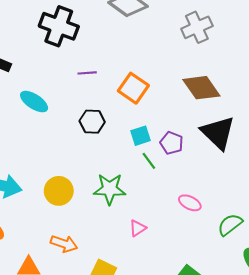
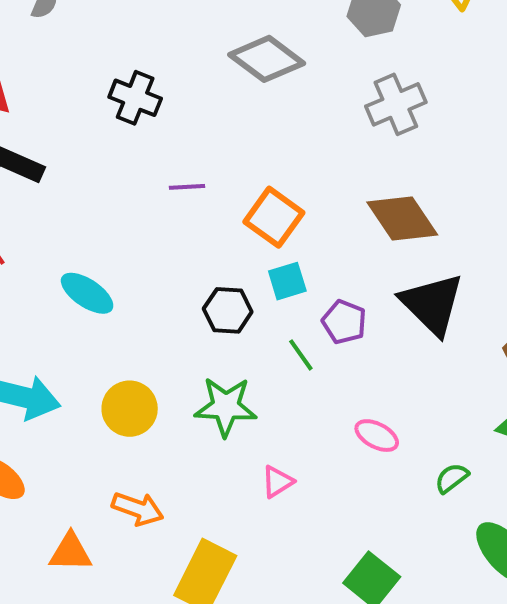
black cross: (59, 26) -> (135, 98), size x0.7
cyan ellipse: (34, 102) -> (87, 293), moved
black hexagon: (92, 122) -> (228, 310), moved
cyan square: (141, 136) -> (287, 281), moved
green semicircle: (230, 225) -> (452, 478), size x0.7

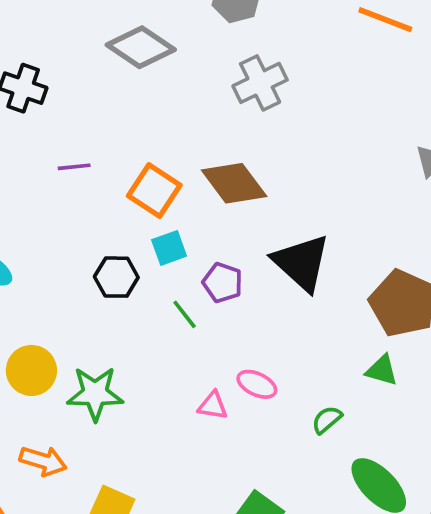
brown diamond: (402, 218) -> (234, 183), moved
green star: (226, 407) -> (95, 393), moved
pink triangle: (277, 482) -> (213, 406), moved, turned 44

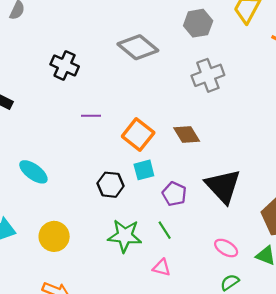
brown diamond: (234, 183) -> (187, 134), size x0.7
green line: (185, 314) -> (165, 230), moved
pink ellipse: (257, 384) -> (226, 248), moved
green star: (95, 393) -> (125, 236), moved

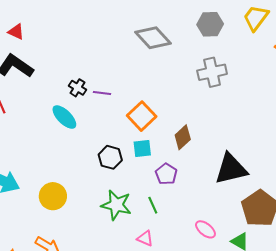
black cross: (65, 65) -> (77, 88), moved, size x0.7
brown diamond: (187, 134) -> (183, 137), moved, turned 70
cyan ellipse: (33, 172) -> (64, 117), moved
black triangle: (223, 186) -> (231, 169), moved, turned 51

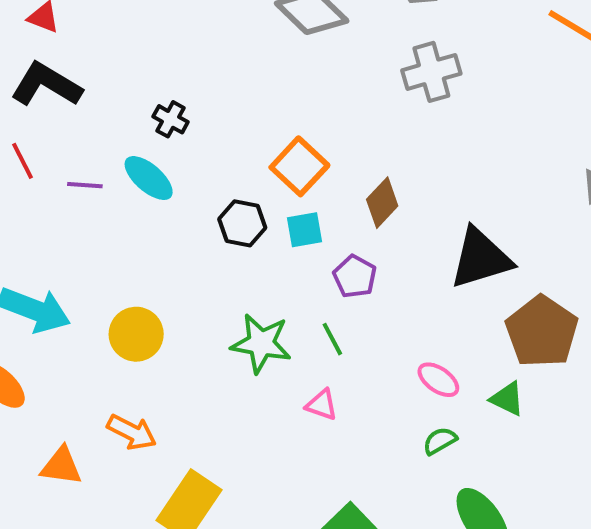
purple line: (102, 93) -> (85, 185), moved
black hexagon: (110, 157) -> (242, 223), moved

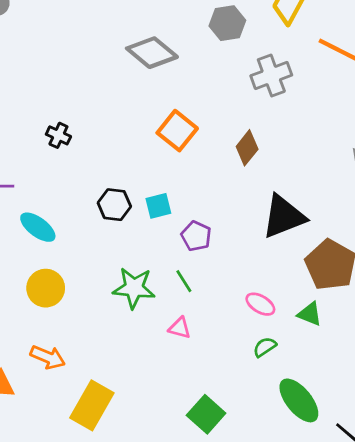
gray cross: (431, 72) -> (271, 75), moved
orange square: (299, 166) -> (177, 131), moved
cyan ellipse: (149, 178) -> (38, 227), moved
brown diamond: (382, 203) -> (247, 148), moved

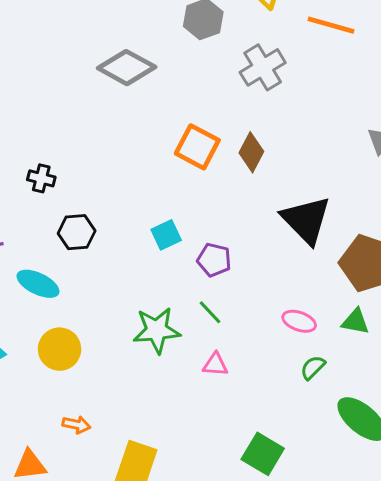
orange square: (177, 131) -> (197, 147), moved
black hexagon: (114, 205) -> (77, 232), moved
black triangle: (284, 217) -> (306, 220), turned -42
orange arrow: (48, 357) -> (76, 425), size x0.7

